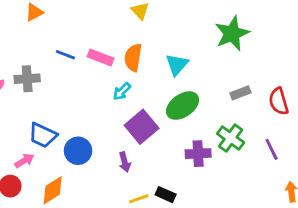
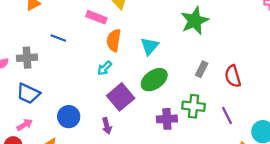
pink rectangle: (101, 58) -> (96, 17), moved
gray rectangle: (240, 93) -> (202, 69), turned -42
blue trapezoid: (43, 135) -> (28, 93), moved
green cross: (231, 138) -> (193, 106), turned -30

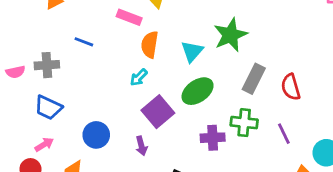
green star: (195, 21) -> (230, 35), moved
gray rectangle: (202, 69) -> (254, 79), size x1.5

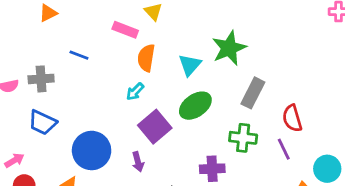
red semicircle: (291, 87) -> (292, 118), moved
blue circle: (96, 135) -> (92, 150), size x1.4
purple cross: (213, 138) -> (212, 169), moved
pink arrow: (44, 145) -> (14, 160), moved

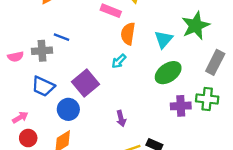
blue line: (79, 55) -> (61, 37), moved
purple square: (155, 127) -> (86, 83), moved
blue circle: (92, 150) -> (68, 109), moved, size x0.7
purple cross: (212, 169) -> (181, 106), moved

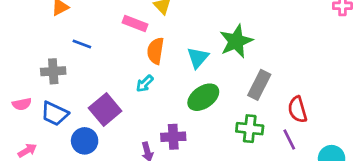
blue line: (61, 37) -> (82, 44), moved
pink semicircle: (16, 57) -> (22, 104), moved
purple cross: (181, 106) -> (173, 137), moved

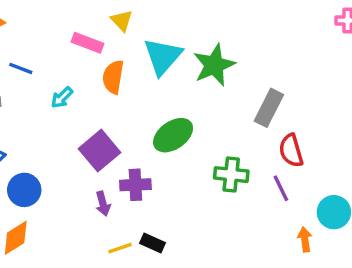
cyan triangle: (198, 58) -> (163, 56), moved, size x1.4
cyan arrow: (145, 84) -> (62, 98), moved
gray rectangle: (259, 85) -> (269, 108), moved
purple square: (105, 109) -> (99, 151), moved

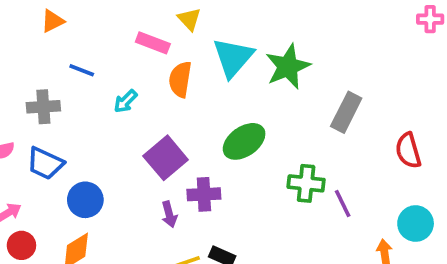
red semicircle: (291, 151) -> (408, 151), moved
purple line: (281, 188) -> (343, 203), moved

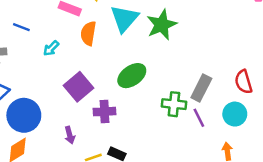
gray rectangle: (346, 112) -> (201, 88), moved
blue circle: (85, 200) -> (24, 115), size x1.4
purple arrow: (169, 214) -> (70, 135), moved
cyan circle: (416, 224) -> (235, 114), moved

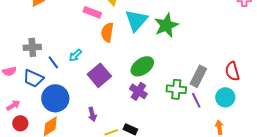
blue line: (21, 27) -> (53, 62), moved, turned 32
cyan arrow: (51, 48) -> (75, 55), moved
purple cross: (104, 112) -> (138, 91), moved, turned 36

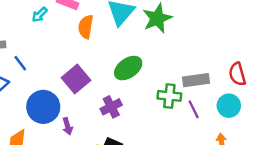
cyan arrow: (75, 55) -> (40, 15), moved
gray rectangle: (198, 76) -> (196, 80), turned 55
purple cross: (138, 91) -> (111, 107), moved, turned 30
blue circle: (55, 98) -> (43, 107), moved

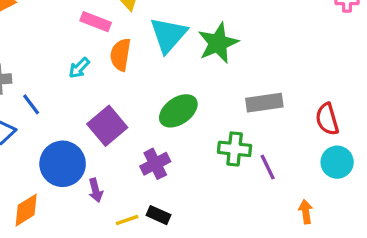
cyan arrow: (40, 15) -> (79, 68), moved
gray rectangle: (196, 80) -> (264, 103), moved
cyan circle: (229, 106) -> (337, 162), moved

